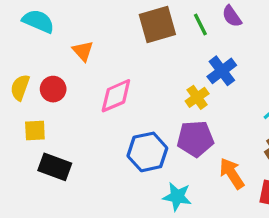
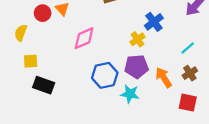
red circle: (53, 89) -> (43, 13), moved
orange arrow: (232, 173) -> (164, 77), moved
cyan star: (177, 197) -> (130, 94), moved

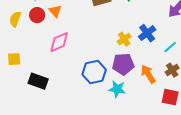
blue cross: (154, 22) -> (147, 33), moved
yellow semicircle: (21, 33) -> (15, 19), moved
pink diamond: (84, 38) -> (59, 42), moved
yellow square: (31, 61) -> (14, 59), moved

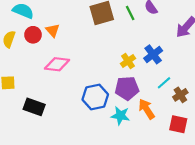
pink diamond: (59, 42) -> (57, 64), turned 30
cyan line: (170, 47) -> (164, 83), moved
orange arrow: (148, 74) -> (147, 109), moved

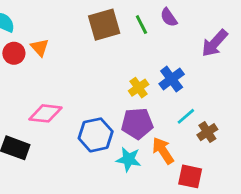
pink diamond: (57, 64) -> (45, 113), moved
red square: (178, 124) -> (190, 176), moved

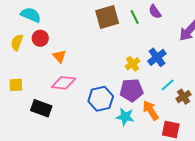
orange triangle: (40, 48) -> (59, 56), moved

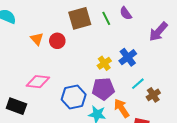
red circle: (40, 38) -> (57, 41), moved
orange triangle: (59, 56) -> (37, 39), moved

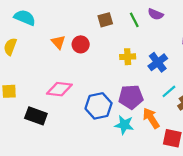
purple semicircle: (126, 13) -> (156, 14), turned -32
brown square: (80, 18) -> (105, 20), size x0.6
yellow cross: (104, 63) -> (128, 57), moved, turned 32

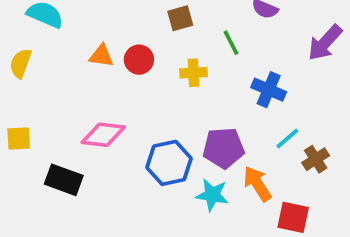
green line: (134, 20) -> (231, 43), moved
orange triangle: (58, 42) -> (101, 56), turned -40
yellow cross: (128, 57) -> (193, 73), moved
blue cross: (158, 62) -> (269, 90), turned -30

